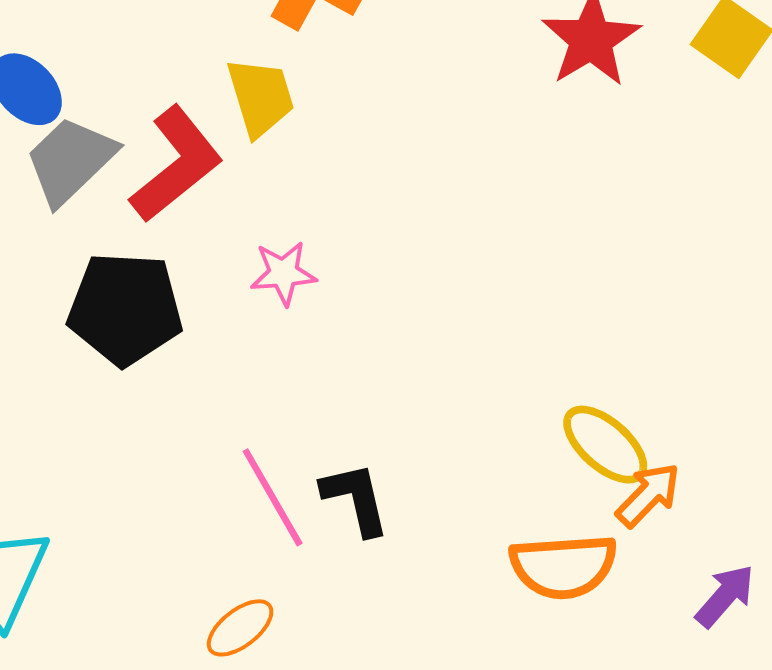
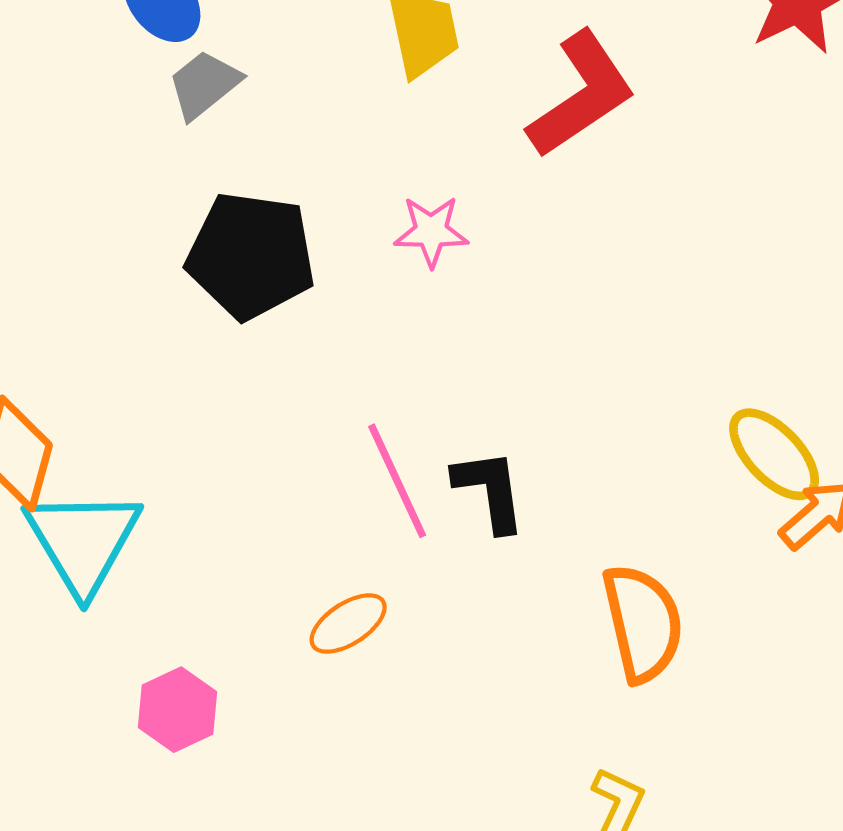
gray trapezoid: (70, 160) -> (204, 85), size x0.7
red L-shape: (176, 164) -> (581, 94), moved
orange semicircle: (563, 566) -> (643, 623), moved, turned -104

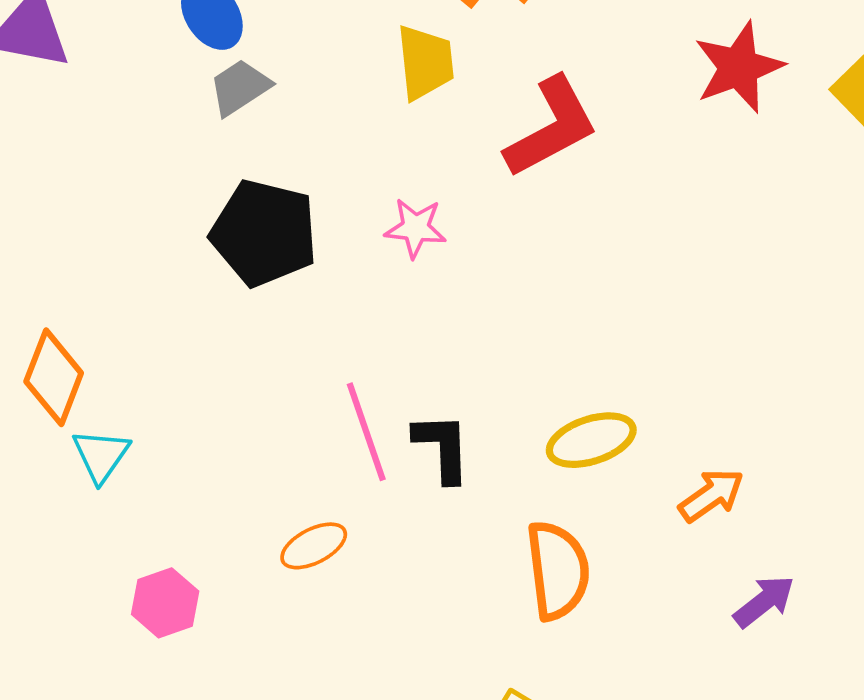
yellow ellipse: (774, 454) -> (591, 440), moved, turned -70
cyan triangle: (83, 541) -> (101, 455), size x0.6

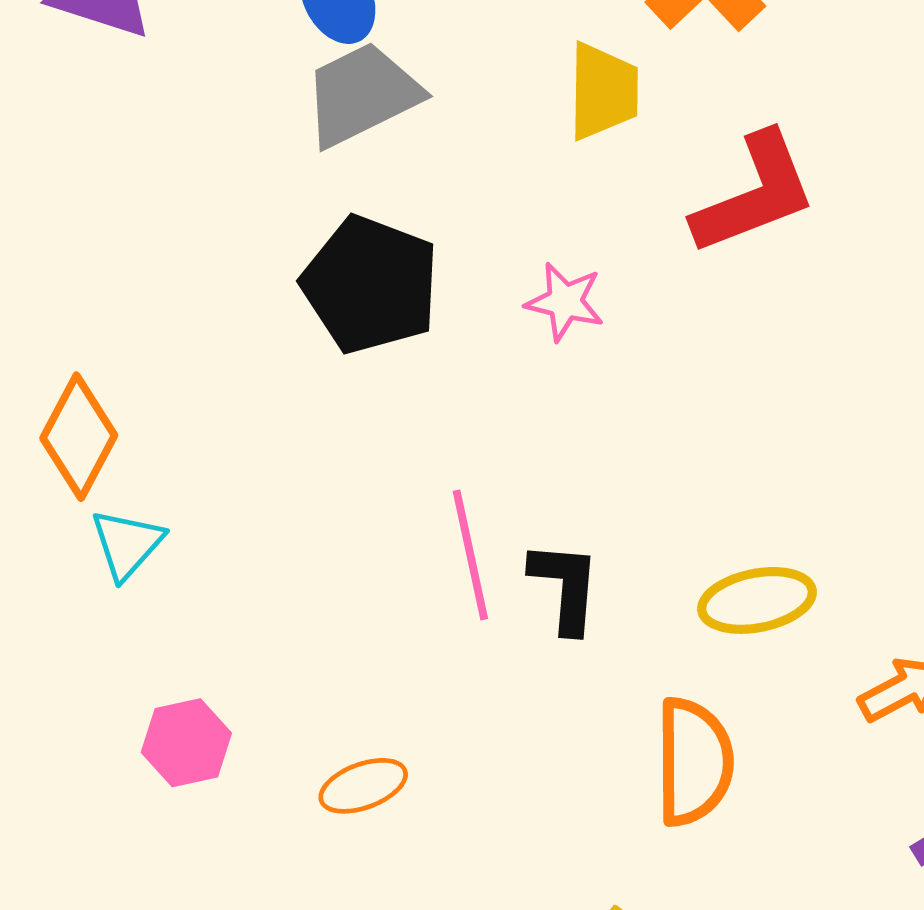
gray trapezoid: (240, 87) -> (362, 94), size x1.5
orange ellipse: (314, 546) -> (363, 786), moved

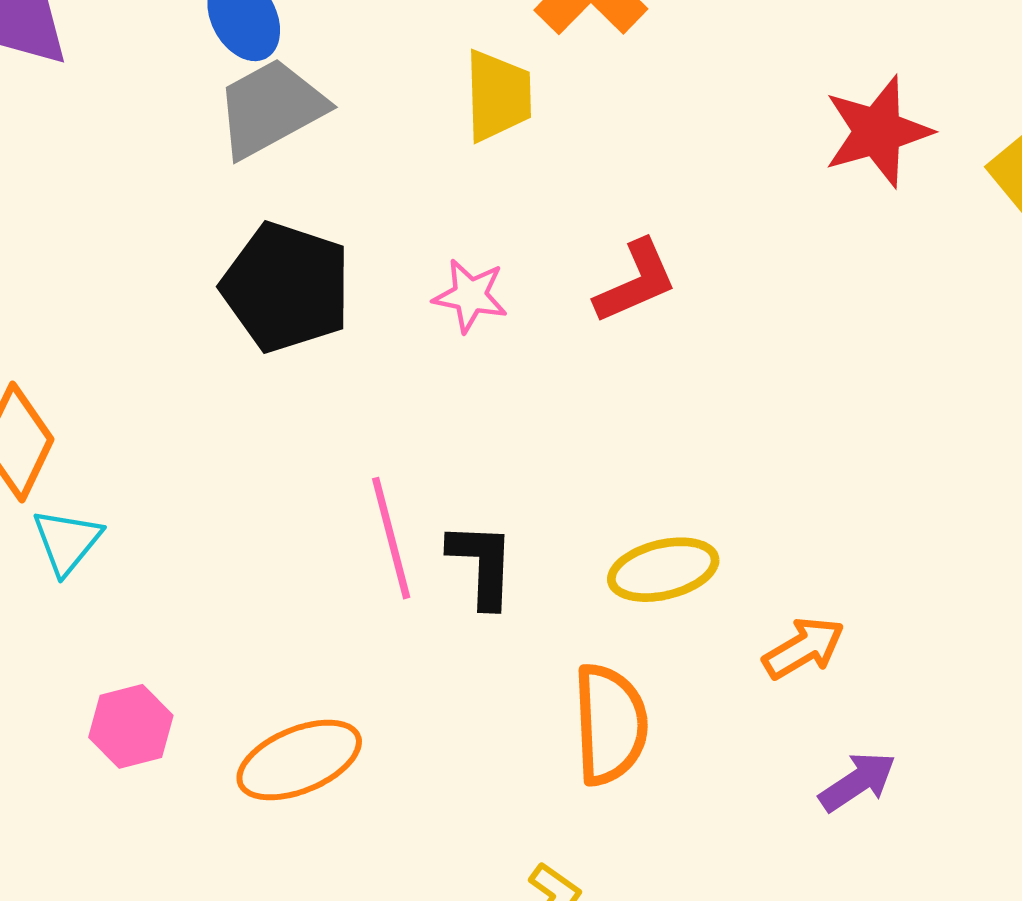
red L-shape: (754, 194) -> (636, 282), moved, size x0.7
orange ellipse: (363, 786) -> (299, 760), size x1.5

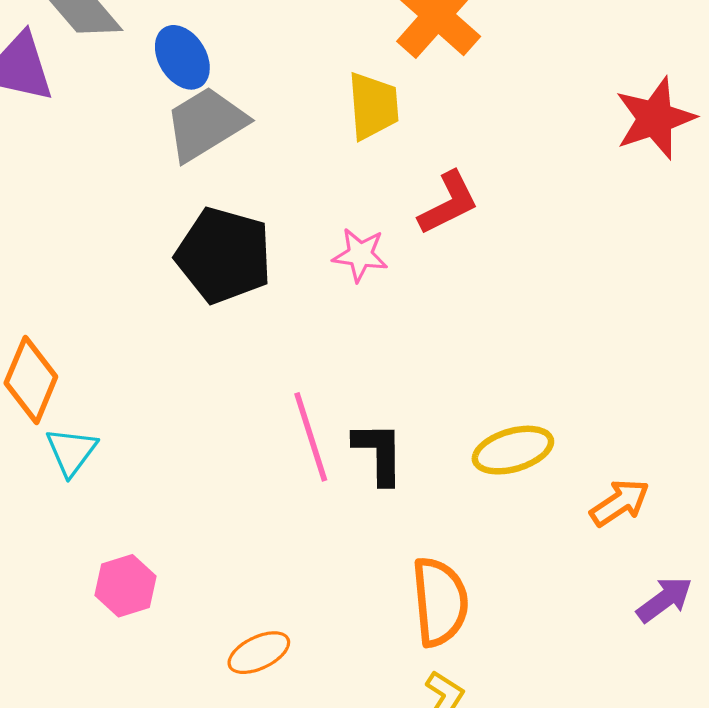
red L-shape: (636, 282) -> (449, 203), moved
orange semicircle: (610, 724) -> (440, 602), moved
orange ellipse: (299, 760) -> (259, 653), moved, size x0.7

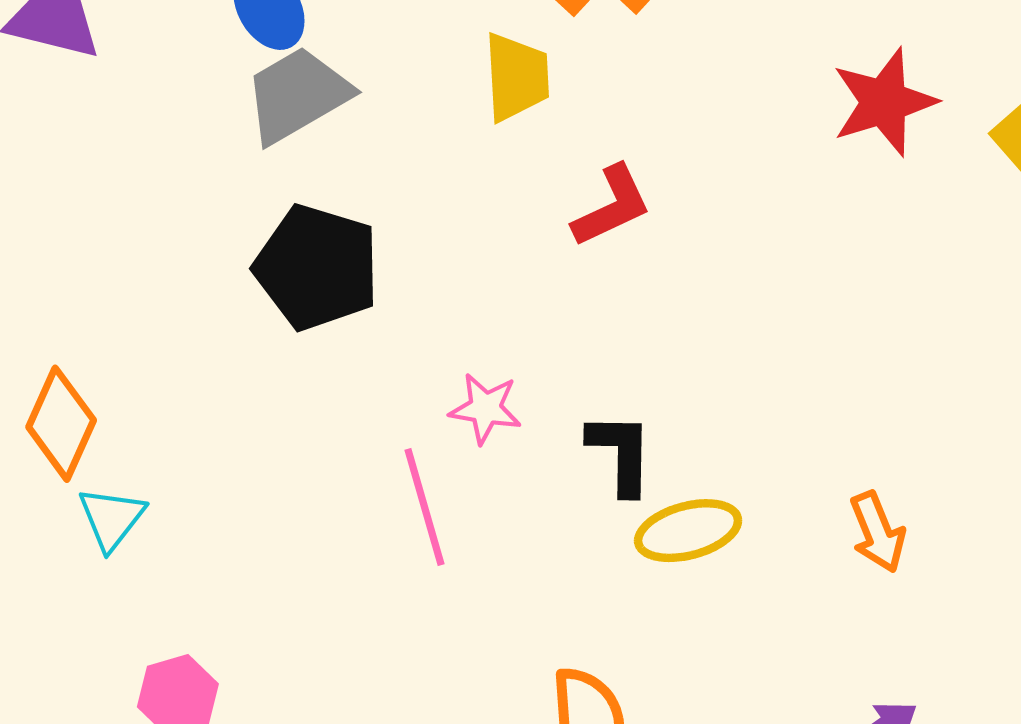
pink star: (360, 255) -> (485, 408), moved
black L-shape: (379, 453) -> (621, 453), moved
orange arrow: (620, 503) -> (878, 532), moved, turned 100

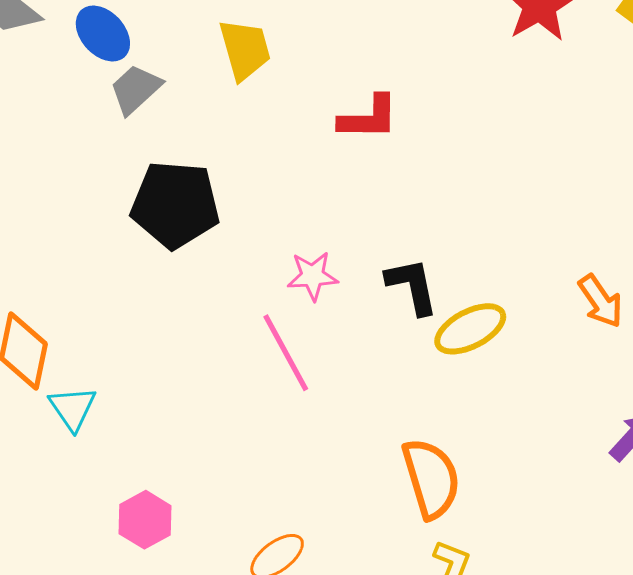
yellow trapezoid: (517, 77) -> (245, 49), moved
gray trapezoid: (297, 95) -> (136, 89), size x0.7
red L-shape: (612, 206) -> (368, 118), turned 38

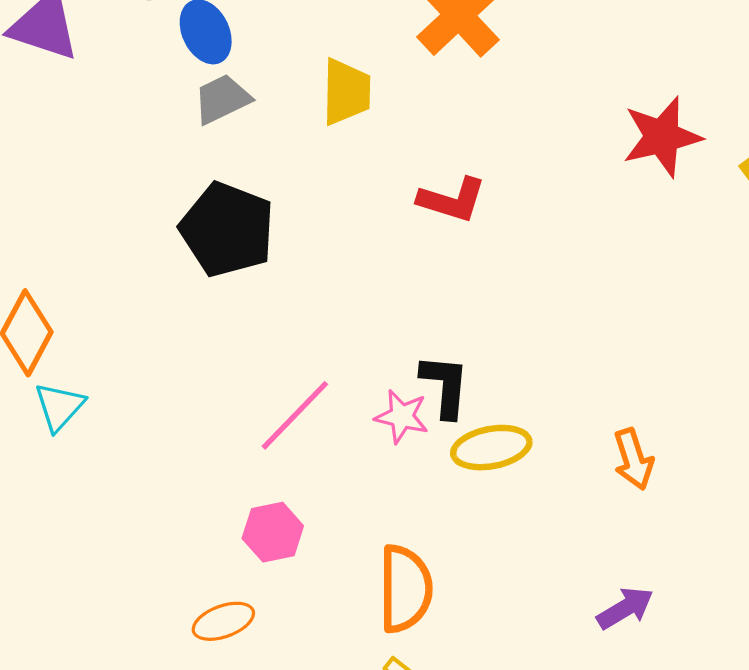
pink star: (313, 276) -> (402, 416), moved
pink line: (286, 353) -> (295, 415), turned 56
pink hexagon: (145, 520) -> (273, 532), moved

